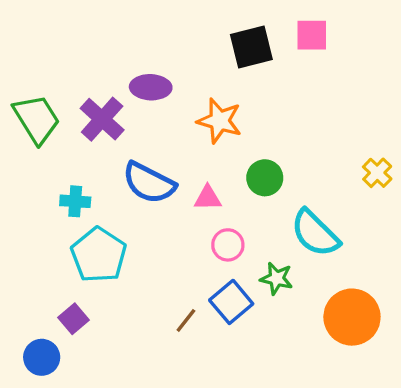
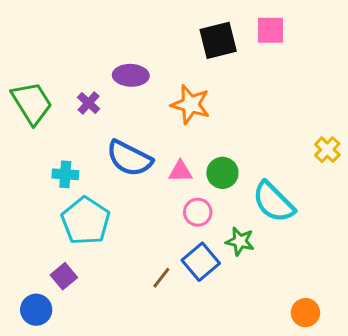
purple cross: (102, 119) -> (89, 103), size x0.6
green circle: (265, 178) -> (222, 173), moved
orange circle: (352, 317) -> (305, 313), moved, size x0.6

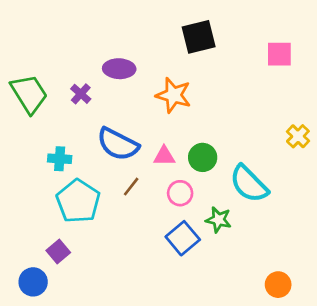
pink square: (271, 30) -> (279, 54), moved
brown line: (161, 278) -> (131, 187), moved

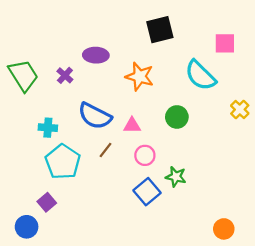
green circle: (203, 157) -> (177, 117), moved
cyan semicircle: (249, 184) -> (200, 75), moved

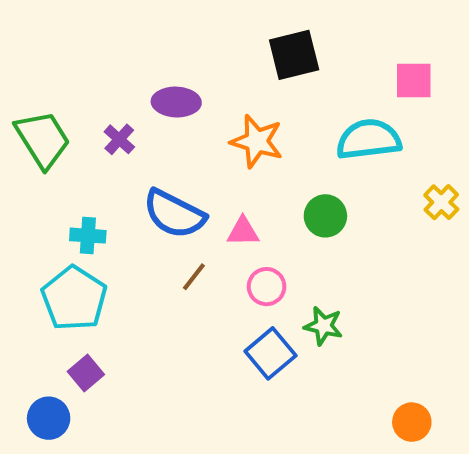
cyan semicircle: (200, 75) -> (369, 139), turned 128
cyan pentagon: (63, 162) -> (74, 298), moved

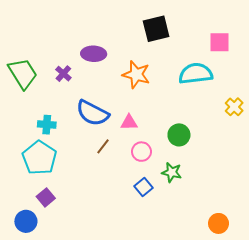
green circle: (325, 216) -> (179, 135), moved
blue square: (270, 353) -> (144, 187), size x0.7

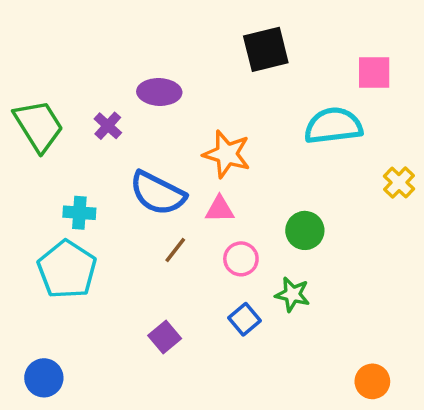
orange star: (136, 75) -> (227, 154), moved
purple square: (46, 197) -> (165, 337), moved

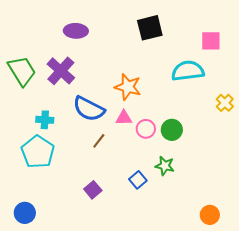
purple ellipse: (159, 92) -> (76, 31), moved
purple cross: (108, 126) -> (61, 71), size x1.8
pink circle: (241, 259) -> (146, 129), moved

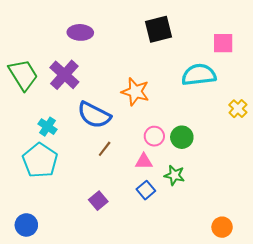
pink triangle: (124, 118) -> (144, 162), moved
cyan cross: (45, 120) -> (47, 127), turned 30

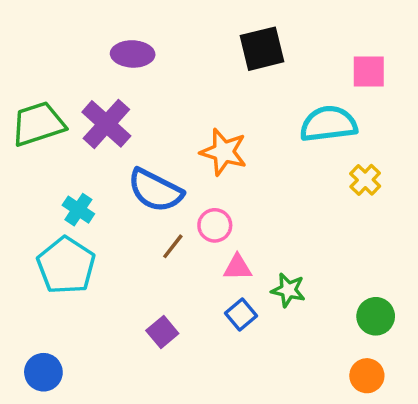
green trapezoid: (23, 75) -> (38, 124), turned -76
yellow cross: (238, 109) -> (365, 180), moved
pink circle: (154, 136) -> (215, 225), moved
green circle: (182, 137) -> (376, 316), moved

